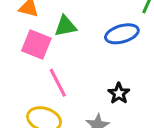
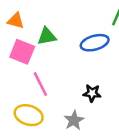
black star: (119, 93) -> (92, 93), turned -30

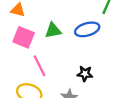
green triangle: (47, 36) -> (53, 31), moved

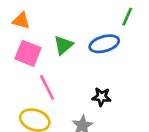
green triangle: (53, 31) -> (63, 45), turned -30

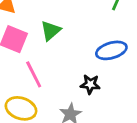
blue ellipse: (104, 44) -> (111, 50), moved

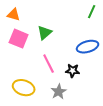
pink line: (34, 74) -> (49, 64), moved

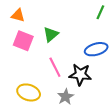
black star: (73, 71) -> (80, 75), size x1.5

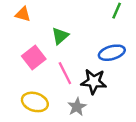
pink square: (23, 41) -> (34, 58), moved, turned 30

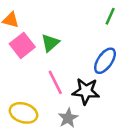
blue ellipse: (112, 53) -> (105, 61), turned -40
pink square: (34, 58) -> (22, 45), moved

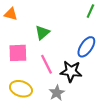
pink square: (22, 45) -> (18, 53), moved, turned 36

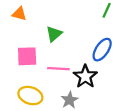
pink line: (47, 64) -> (58, 69), turned -60
black star: (71, 71) -> (85, 76), turned 30

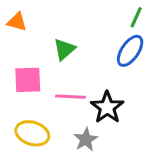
blue ellipse: (102, 50) -> (130, 51), moved

